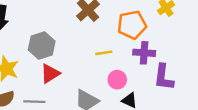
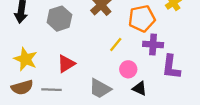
gray hexagon: (42, 46) -> (59, 19), moved
yellow line: (104, 53) -> (116, 44), turned -42

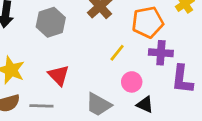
red triangle: (66, 64) -> (59, 75), turned -42

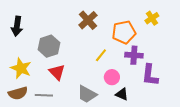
gray hexagon: (51, 22) -> (49, 46), moved

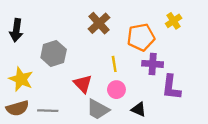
yellow line: (101, 55) -> (114, 64), turned -48
red triangle: (57, 72) -> (83, 84), moved
pink circle: (112, 77) -> (116, 90), moved

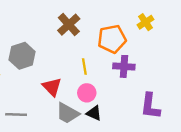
purple L-shape: (171, 87) -> (150, 106), moved
black triangle: (139, 109) -> (94, 113), moved

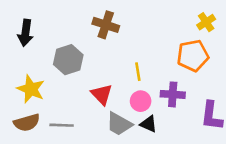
brown cross: (69, 25) -> (106, 25), moved, turned -30
orange pentagon: (112, 39) -> (193, 56), moved
purple cross: (124, 66) -> (173, 94), moved

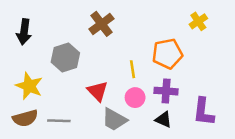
brown cross: (106, 25) -> (101, 24), turned 35
orange pentagon: (193, 56) -> (167, 54), moved
black triangle: (149, 124) -> (163, 120), moved

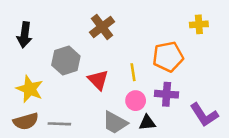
yellow cross: (198, 21) -> (199, 24), turned 30
red triangle: (98, 91) -> (98, 80), moved
purple L-shape: (204, 112) -> (204, 115), turned -40
black triangle: (163, 120) -> (147, 123), moved, turned -30

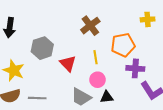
brown cross: (102, 27) -> (90, 26), moved
purple cross: (167, 94) -> (135, 68), moved

